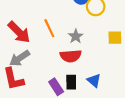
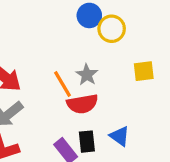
orange line: (49, 28) -> (62, 84), moved

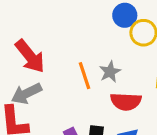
red semicircle: (82, 104) -> (126, 102), moved

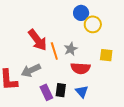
red arrow: (30, 56) -> (38, 40), moved
gray arrow: (26, 93) -> (31, 70), moved

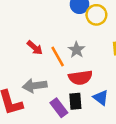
red arrow: (38, 40) -> (35, 48), size x0.6
red semicircle: (80, 68) -> (80, 78), moved
gray arrow: (31, 70) -> (35, 86), turned 30

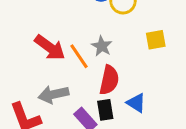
red arrow: (35, 48) -> (50, 47), size x1.5
red semicircle: (80, 78) -> (109, 80), turned -65

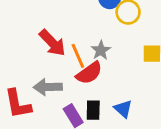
red semicircle: (109, 80) -> (89, 73), moved, turned 32

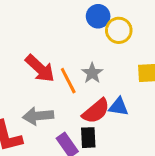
red semicircle: (89, 73) -> (96, 111), moved
blue triangle: (123, 109) -> (119, 107), moved, turned -30

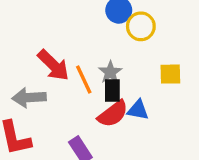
gray arrow: (38, 116) -> (29, 98), moved
black rectangle: (88, 138) -> (112, 91), moved

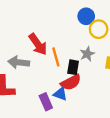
gray star: (110, 72) -> (87, 54), moved
blue triangle: (138, 110) -> (60, 94), moved

